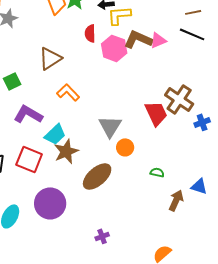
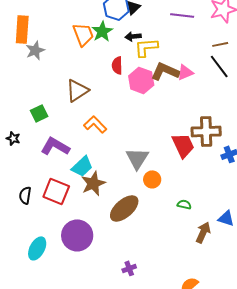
black line: (192, 34) -> (219, 66), turned 30
brown cross: (179, 99) -> (206, 131), turned -36

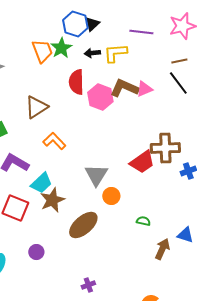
yellow L-shape: (146, 47) -> (115, 53), moved
red semicircle: (117, 65) -> (76, 82), size x1.4
red trapezoid: (183, 145) -> (142, 162), turned 80
purple circle: (77, 235) -> (36, 252), size x0.5

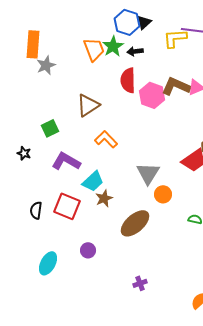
black arrow: (92, 53) -> (135, 51), moved
yellow L-shape: (115, 53) -> (175, 38), moved
brown star: (52, 200) -> (104, 198), size x0.7

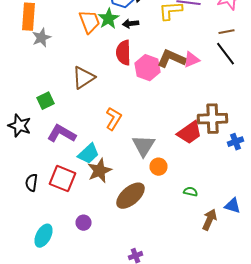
orange L-shape: (106, 139) -> (114, 119), moved, turned 75
black star: (24, 153) -> (20, 126), size x1.6
brown star: (104, 198) -> (100, 171), size x1.4

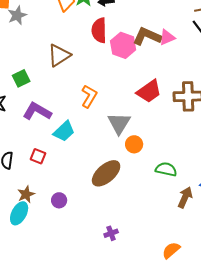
red trapezoid: (190, 133) -> (149, 91), moved
brown star: (100, 171) -> (26, 194), moved, size x0.7
red square: (62, 179) -> (38, 156), size x0.6
green semicircle: (190, 192) -> (166, 169), size x1.5

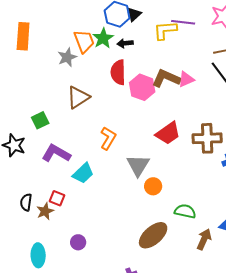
gray star: (17, 15) -> (67, 57), moved
brown ellipse: (106, 173) -> (153, 235), moved
brown star: (26, 194) -> (45, 211), moved
cyan ellipse: (19, 213) -> (38, 255), turned -30

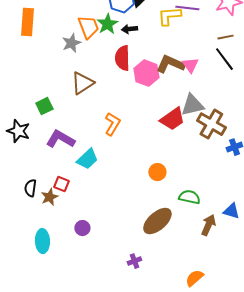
pink triangle: (186, 79) -> (190, 65), turned -42
brown cross: (207, 138) -> (211, 124), turned 32
gray triangle: (138, 165) -> (192, 105), moved, turned 45

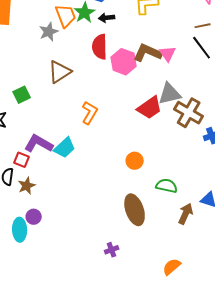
purple L-shape: (60, 139) -> (39, 144), moved
red square: (61, 184) -> (22, 160), moved
brown ellipse: (157, 221) -> (135, 210), turned -68
purple circle: (82, 228) -> (34, 217), moved

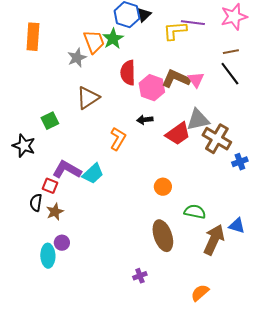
black arrow: (107, 18) -> (145, 120), moved
brown arrow: (186, 214) -> (214, 240), size x1.4

